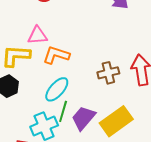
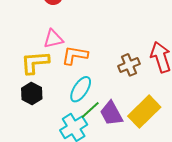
green line: (63, 111) -> (90, 110), turned 40
purple trapezoid: (83, 118) -> (111, 113), turned -60

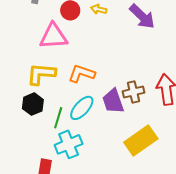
pink triangle: (53, 39) -> (53, 36), moved, size x1.4
green line: (90, 110) -> (58, 118), moved, turned -40
purple trapezoid: (111, 113) -> (113, 101), moved

